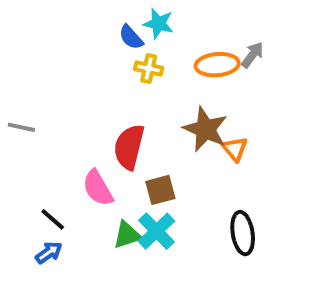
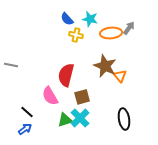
cyan star: (158, 24) -> (90, 19), moved

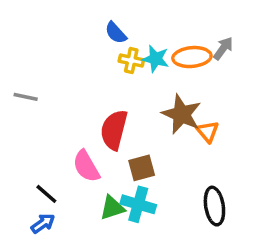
cyan star: (90, 19) -> (156, 59), moved
gray line: (11, 65) -> (26, 97), moved
cyan cross: (80, 118) -> (138, 204), turned -30

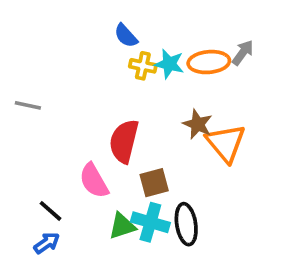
brown star: (182, 114) -> (198, 124), size x0.7
orange triangle: (208, 132) -> (226, 143), size x1.6
black ellipse: (214, 206) -> (186, 224), moved

